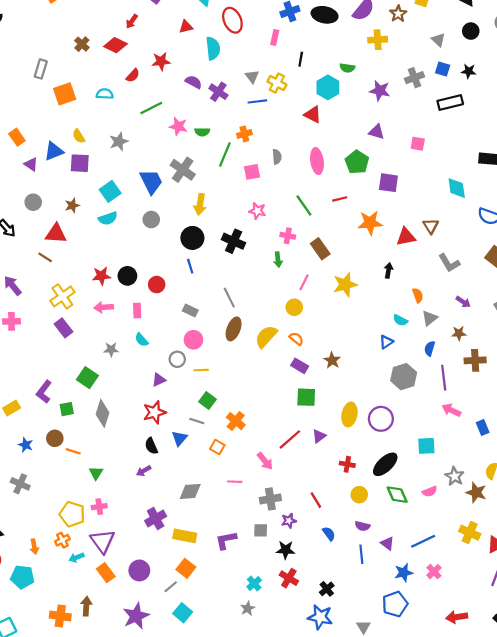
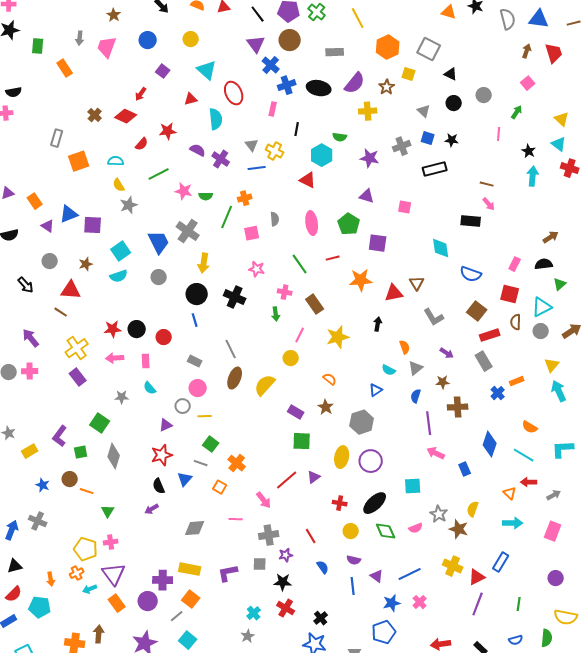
yellow semicircle: (79, 136) -> (119, 185), moved
orange semicircle: (296, 339) -> (330, 379), moved
gray hexagon: (404, 377) -> (362, 422), moved
purple cross: (156, 518) -> (163, 580), moved, turned 30

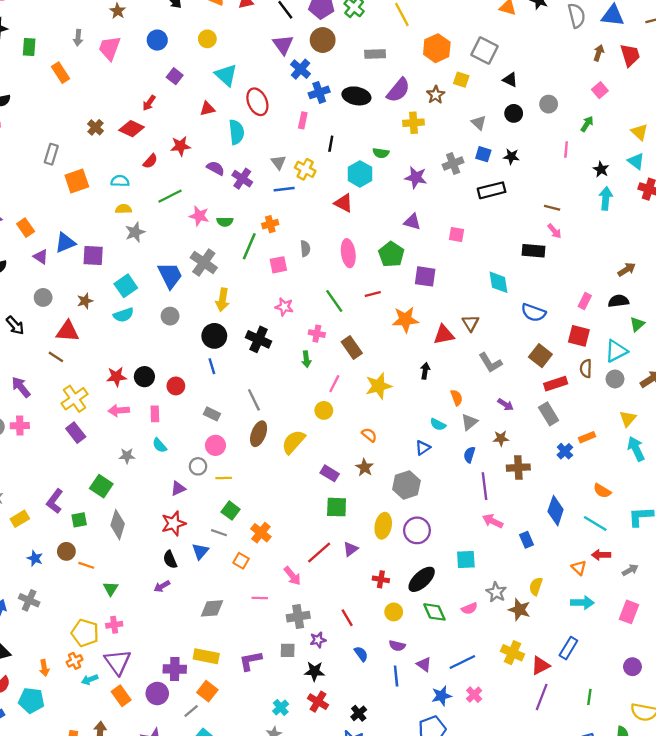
yellow semicircle: (119, 185) -> (123, 209), turned 120

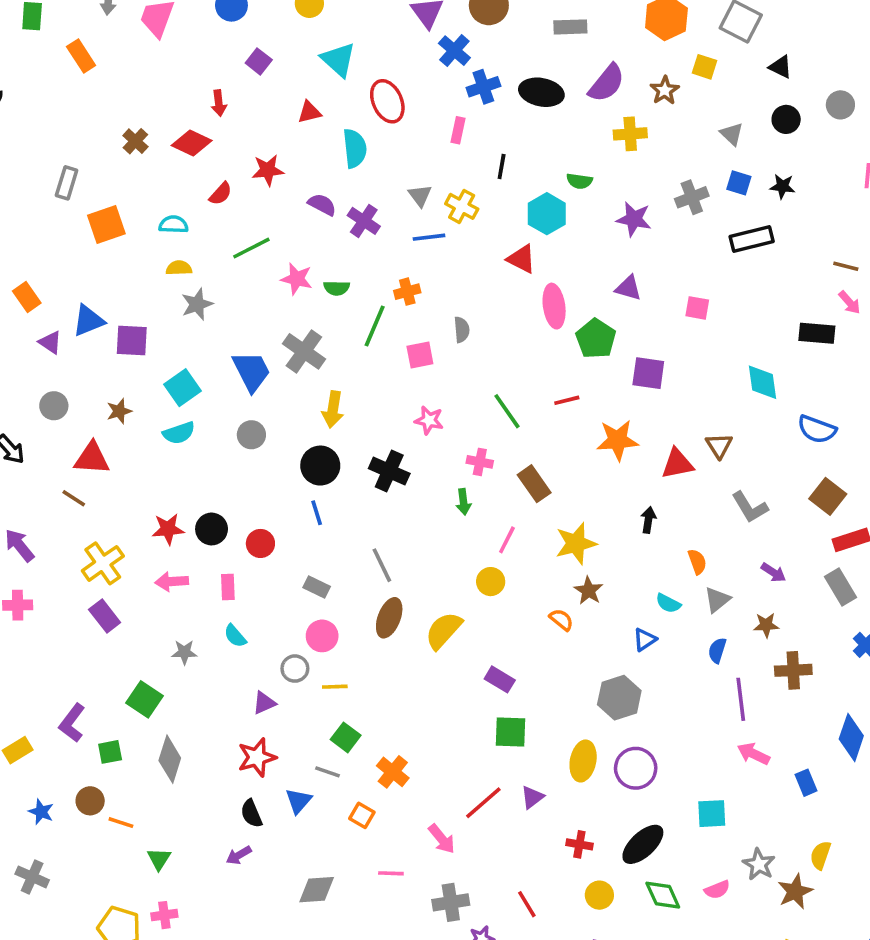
red arrow: (149, 103) -> (219, 103), turned -42
pink ellipse: (348, 253) -> (554, 306), moved
brown star: (365, 468) -> (589, 591), moved
brown star: (519, 610) -> (795, 891), turned 30

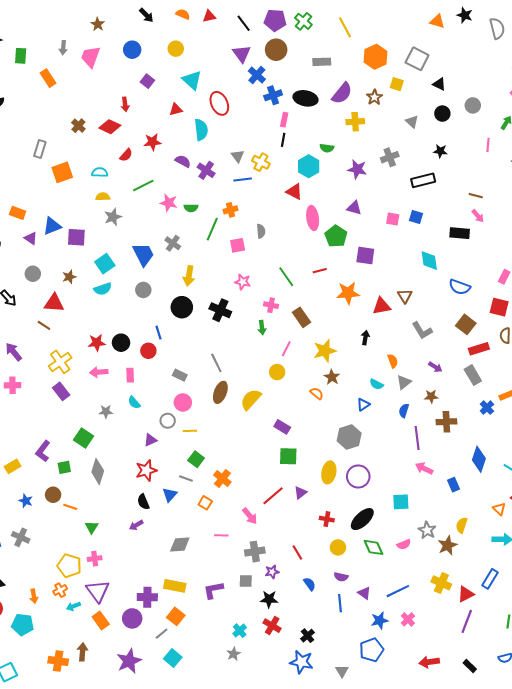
pink rectangle: (458, 130) -> (284, 120), moved
blue square: (739, 183) -> (416, 217), moved
orange rectangle: (27, 297) -> (18, 213), turned -35
gray cross: (304, 351) -> (173, 243), size x0.7
blue line: (317, 513) -> (159, 333), moved

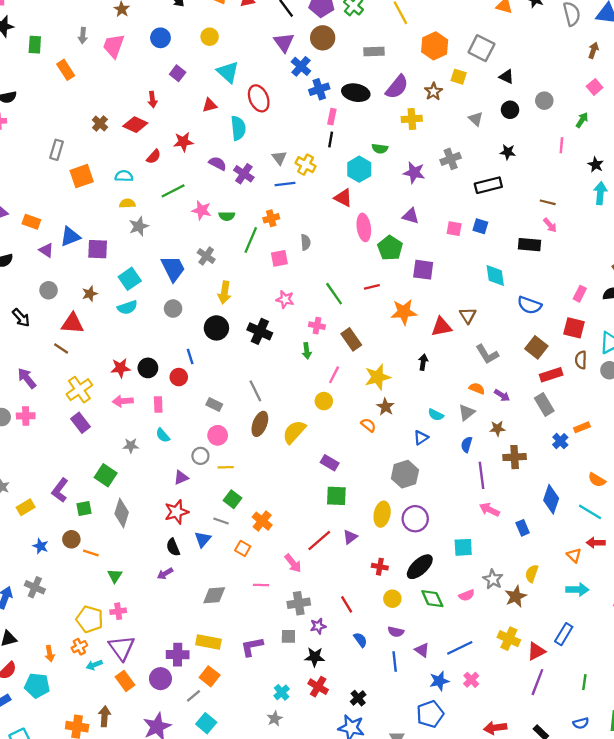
orange semicircle: (393, 361) -> (477, 388), moved, turned -48

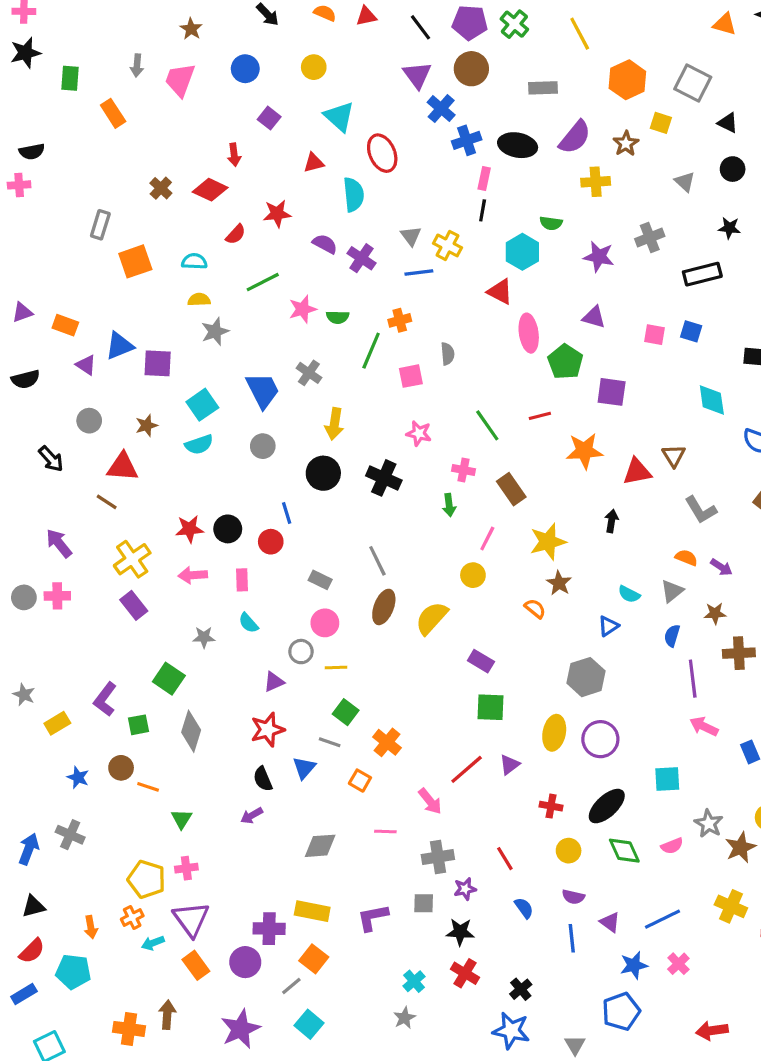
pink star: (202, 210) -> (303, 309), turned -30

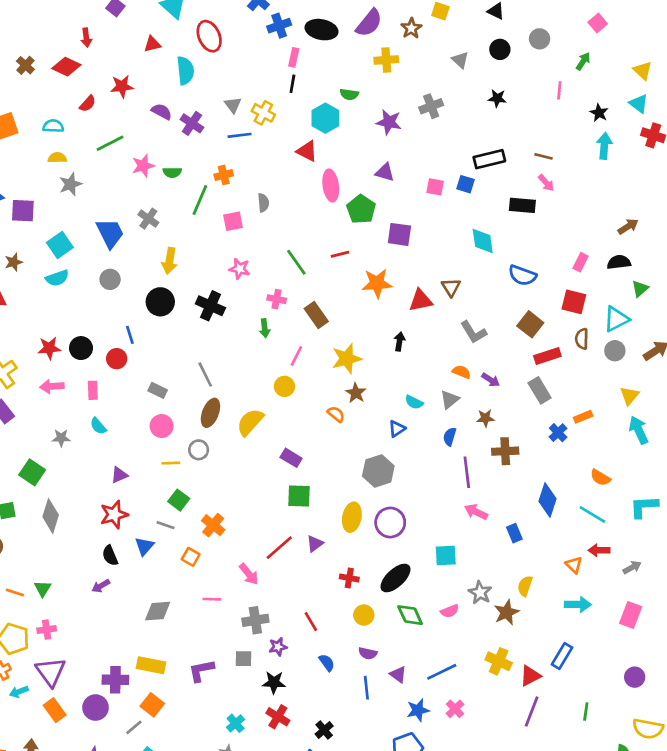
black rectangle: (702, 274) -> (489, 159), moved
gray circle: (301, 652) -> (199, 450), moved
orange line: (148, 787) -> (15, 593), moved

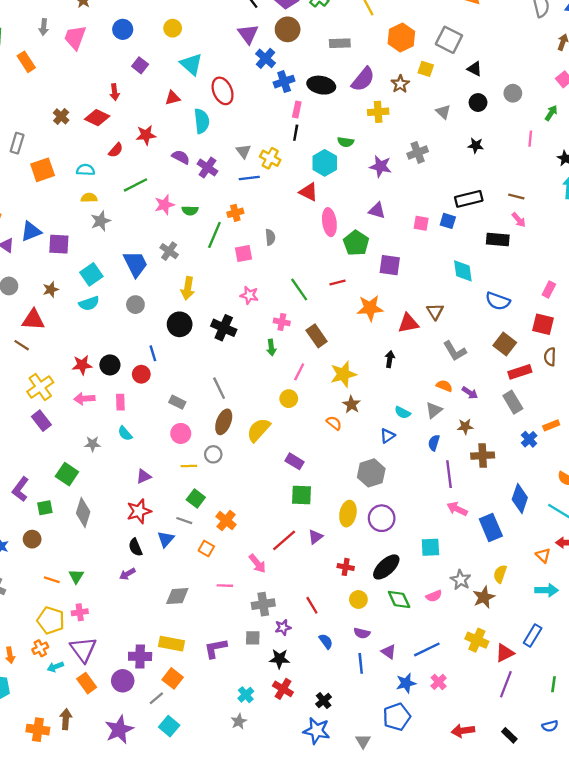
blue rectangle: (514, 533) -> (491, 528), size x1.6

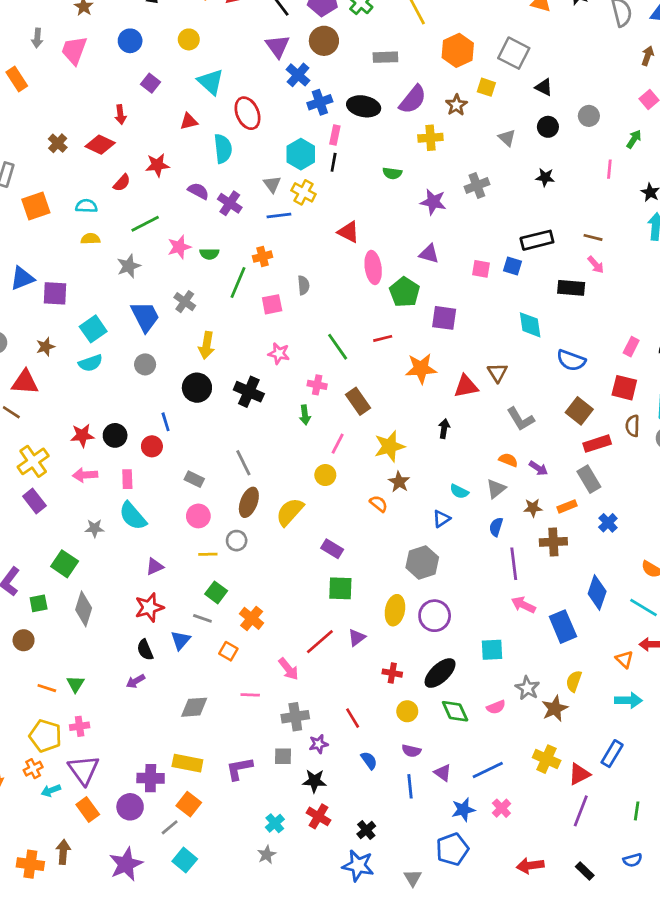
cyan hexagon: (325, 163) -> (301, 154), moved
gray star: (101, 221) -> (129, 266), moved
orange rectangle: (551, 425) -> (567, 506), moved
cyan semicircle: (125, 433) -> (133, 516), size x1.6

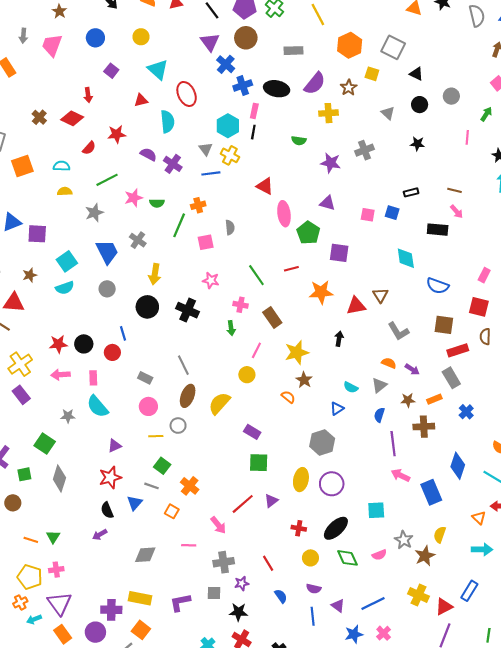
black rectangle: (537, 240) -> (411, 192), size x0.6
brown square: (579, 411) -> (444, 325), turned -30

